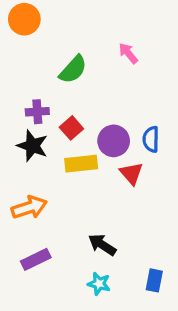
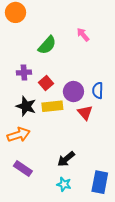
black star: (32, 146) -> (26, 106), moved
black arrow: (102, 245) -> (66, 159), turned -72
purple rectangle: (36, 259) -> (23, 168), turned 60
blue rectangle: (154, 280) -> (100, 182), size x1.5

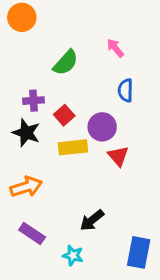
blue semicircle: (98, 90) -> (125, 90), moved
black star: (26, 106) -> (26, 133), moved
cyan star: (64, 184) -> (73, 255), moved

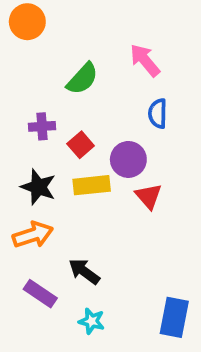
pink arrow: (115, 48) -> (145, 60), size x1.4
black star: (26, 133) -> (38, 187), moved
black arrow: (92, 220) -> (84, 272), moved, turned 75

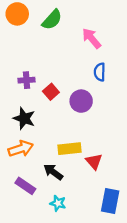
green semicircle: (82, 79) -> (52, 20), moved
yellow rectangle: (92, 185) -> (69, 149), moved
red triangle: (149, 196) -> (94, 161), moved

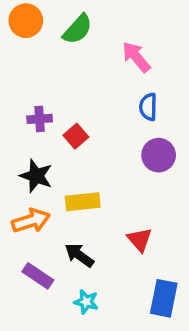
purple circle: (81, 101) -> (159, 155), moved
yellow rectangle: (69, 149) -> (83, 202), moved

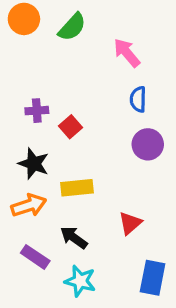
red triangle: (140, 240) -> (130, 223), turned 30
cyan star: (86, 302) -> (80, 281), size x1.4

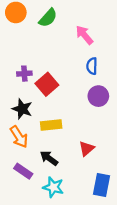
red square: (71, 127) -> (47, 84), size x1.5
orange arrow: (29, 205) -> (19, 137), turned 75

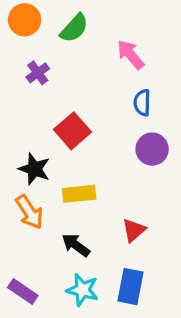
purple cross: (24, 74) -> (38, 73), moved, turned -32
purple rectangle: (23, 171) -> (23, 292), moved
blue rectangle: (102, 185) -> (131, 287), moved

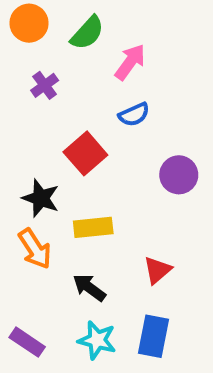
pink arrow: (131, 55) -> (130, 62), moved, turned 76
blue semicircle: (142, 103) -> (134, 115), moved, turned -115

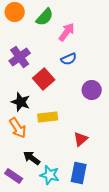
purple cross: (45, 85) -> (20, 57), moved, size x1.5
black arrow: (89, 288) -> (32, 158), moved

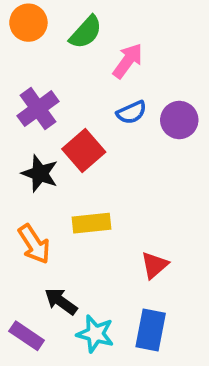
purple circle: (92, 90) -> (179, 120), moved
black star: (21, 102) -> (40, 173), moved

